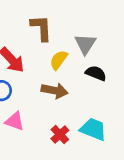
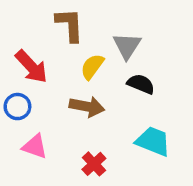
cyan trapezoid: (93, 129) -> (153, 141), moved

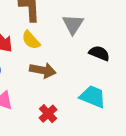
yellow semicircle: (92, 67) -> (31, 40), moved, turned -78
black semicircle: (141, 84) -> (99, 53), moved

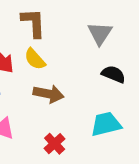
gray triangle: (73, 24) -> (100, 33), moved
cyan trapezoid: (93, 97) -> (106, 124), turned -36

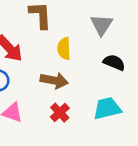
yellow semicircle: (35, 59) -> (64, 49), moved, turned 40
red cross: (55, 144) -> (60, 113), moved

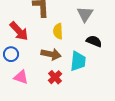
cyan trapezoid: (107, 108) -> (78, 61), moved, turned 110

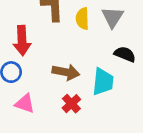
red arrow: (19, 31) -> (22, 41), turned 40
yellow semicircle: (58, 31) -> (82, 19), moved

